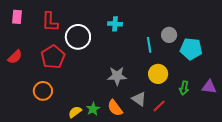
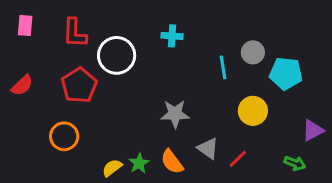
yellow circle: (158, 74) -> (253, 111), moved
purple triangle: (209, 87) -> (313, 130), turned -35
green arrow: (184, 88) -> (295, 163), moved, turned -80

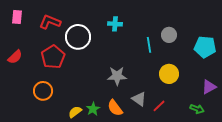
red L-shape: (75, 33) -> (50, 22), turned 110
cyan pentagon: (286, 73) -> (205, 47), moved

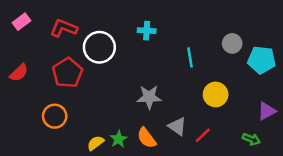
pink rectangle: (17, 17) -> (21, 22), turned 48
gray circle: (169, 35) -> (232, 43), moved

